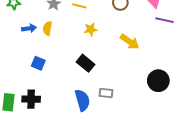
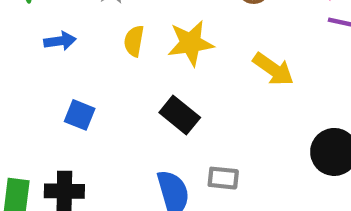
yellow semicircle: (47, 28) -> (134, 41), moved
yellow star: (91, 29) -> (191, 43), size x1.5

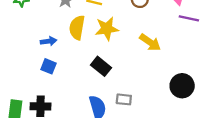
blue arrow: (60, 41) -> (48, 41), moved
yellow semicircle: (134, 41) -> (77, 28), size x1.5

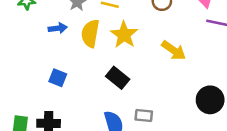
yellow star: (107, 29) -> (124, 35), turned -30
blue arrow: (48, 41) -> (58, 28), moved

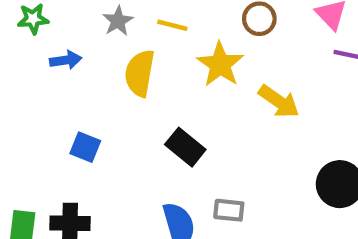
blue arrow: (58, 28) -> (66, 60), moved
yellow star: (124, 35) -> (220, 64), moved

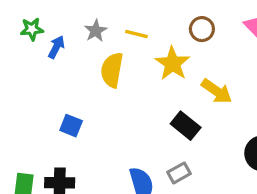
blue arrow: (66, 60) -> (56, 47), moved, turned -55
black rectangle: (185, 147) -> (186, 126), moved
gray rectangle: (229, 210) -> (179, 173), turned -35

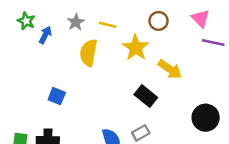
green star: (32, 29) -> (26, 21), turned 30

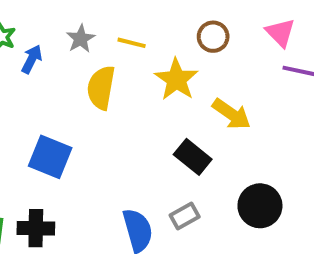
blue square: (57, 96) -> (50, 157), size x1.5
black circle: (206, 118) -> (260, 206), moved

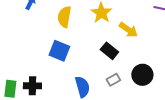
blue square: (50, 157) -> (59, 51), moved
gray rectangle: (185, 216) -> (113, 80), moved

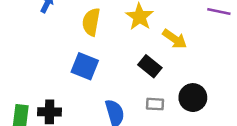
gray rectangle: (113, 80) -> (155, 104), turned 32

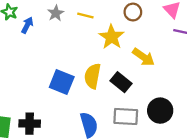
yellow semicircle: (91, 22) -> (93, 76), moved
gray rectangle: (155, 104) -> (126, 116), size x1.5

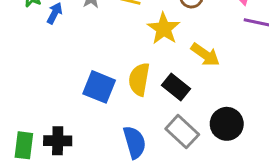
gray rectangle: (126, 116) -> (182, 132), turned 40

